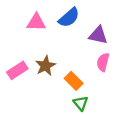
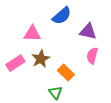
pink triangle: (36, 22) -> (32, 34), moved
green triangle: (81, 103) -> (55, 93), moved

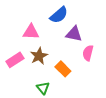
purple triangle: (88, 31) -> (74, 34), moved
green triangle: (55, 93) -> (43, 88), moved

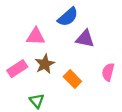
pink semicircle: (88, 53) -> (108, 72), moved
green triangle: (43, 88) -> (37, 101), moved

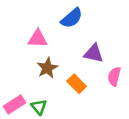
purple triangle: (85, 39) -> (94, 53), moved
pink rectangle: (17, 69) -> (15, 104), moved

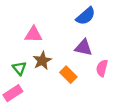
blue semicircle: (72, 18) -> (86, 16), moved
green triangle: (39, 107) -> (19, 68), moved

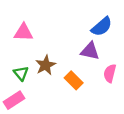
blue semicircle: (86, 16) -> (102, 27), moved
pink triangle: (34, 34) -> (23, 32), moved

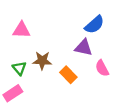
brown star: (46, 65) -> (42, 61), turned 30
pink semicircle: (110, 73) -> (102, 68), turned -42

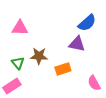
pink semicircle: (102, 68) -> (94, 83), moved
orange rectangle: (68, 75) -> (63, 69), turned -63

